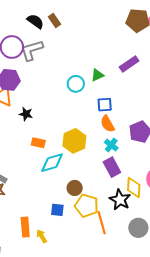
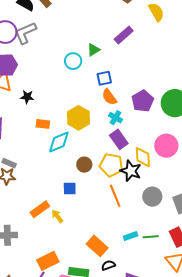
yellow pentagon: (87, 206) -> (111, 165), moved
orange rectangle: (25, 227) -> (40, 209), turned 66

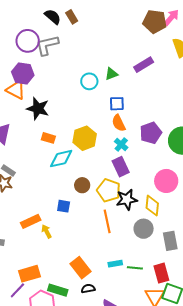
black star: (27, 97) -> (38, 109), size x1.6
yellow diamond: (143, 157) -> (152, 206), moved
black star: (131, 171) -> (127, 200), turned 30

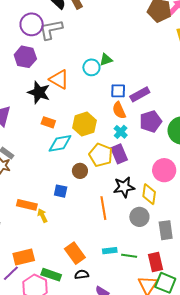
purple rectangle: (144, 65) -> (140, 94), moved
green triangle: (111, 74) -> (106, 60), moved
orange triangle: (16, 90) -> (59, 79), moved
yellow pentagon: (109, 190) -> (101, 155), moved
orange rectangle: (31, 221) -> (27, 205), turned 36

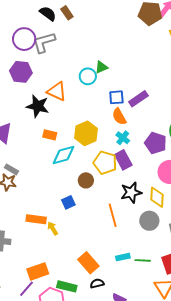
purple pentagon: (151, 121) -> (156, 143), moved, turned -30
blue square: (61, 191) -> (68, 202), turned -32

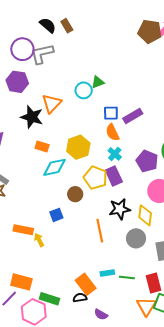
orange triangle: (57, 91) -> (52, 103), turned 45
orange rectangle: (88, 263) -> (86, 284), moved
orange rectangle: (38, 271) -> (21, 282), turned 30

